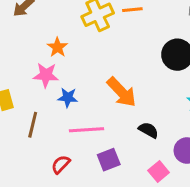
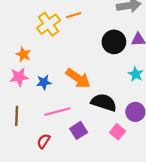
blue star: (68, 97) -> (44, 82), moved
black semicircle: (148, 130) -> (104, 102), size x1.6

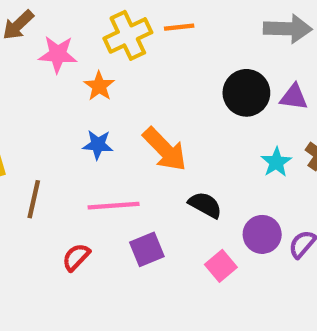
orange star: (23, 54) -> (99, 86), moved
pink star: (19, 77) -> (58, 54), moved
black semicircle: (104, 102) -> (205, 205), size x0.7

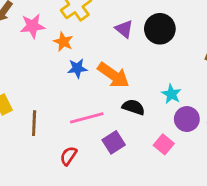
purple triangle: (294, 97) -> (124, 29), moved, turned 42
blue star: (98, 145) -> (77, 68), moved
cyan star: (276, 162) -> (171, 94), moved
black semicircle: (205, 205) -> (133, 107), moved

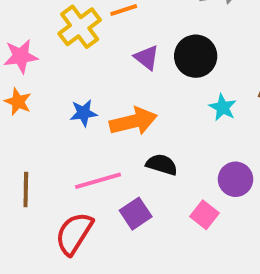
orange star: (63, 42) -> (18, 102), moved
orange arrow: (113, 75) -> (133, 121), turned -48
cyan star: (171, 94) -> (223, 107), moved
red semicircle: (68, 156) -> (74, 233), size x1.6

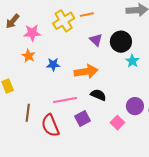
cyan star: (223, 107) -> (132, 61), moved
blue star: (84, 113) -> (53, 65), moved
brown line: (26, 190) -> (28, 113), moved
red semicircle: (74, 233) -> (50, 125), turned -60

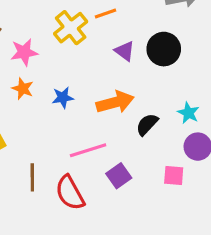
cyan star: (132, 61) -> (188, 113), moved
black semicircle: (98, 95) -> (147, 124), moved, turned -63
pink square: (117, 123) -> (174, 175), turned -32

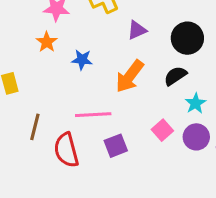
purple triangle: (125, 51) -> (137, 30), moved, turned 45
orange arrow: (115, 102) -> (130, 76), turned 128
black semicircle: (147, 124) -> (175, 76), moved
pink square: (174, 175) -> (162, 130), moved, turned 30

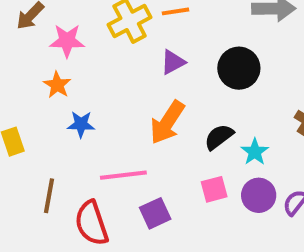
blue star: (82, 60) -> (81, 124), moved
black semicircle: (175, 76) -> (219, 137), moved
pink square: (162, 130) -> (214, 189), turned 30

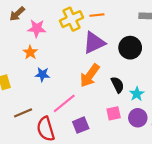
purple triangle: (173, 62) -> (94, 43), size x1.6
black semicircle: (219, 137) -> (118, 85), turned 98
pink line: (123, 175) -> (64, 103), turned -35
brown line: (49, 196) -> (23, 113), turned 54

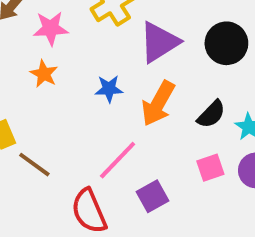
blue star: (42, 74) -> (109, 89), moved
black semicircle: (118, 85) -> (211, 114), turned 77
brown line: (23, 113) -> (34, 165), moved, turned 66

